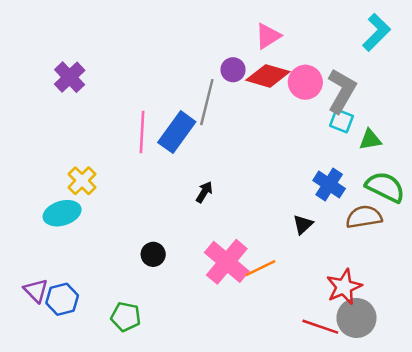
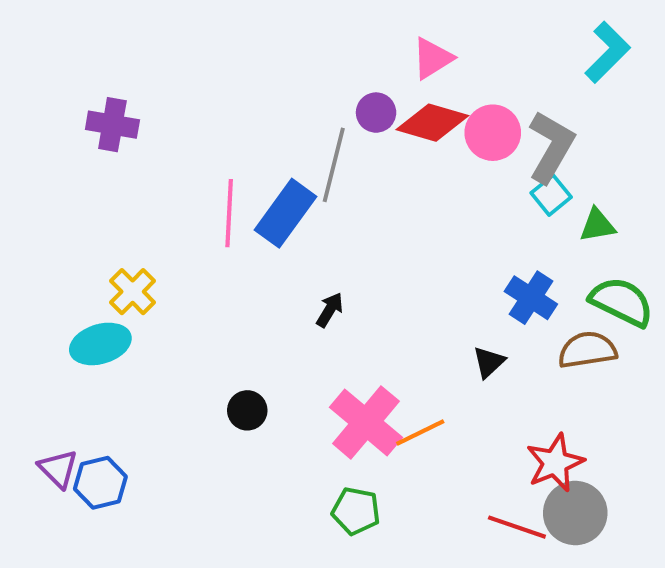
purple cross: (70, 77) -> (112, 125), turned -36
cyan square: (342, 121) -> (551, 195), turned 30
green pentagon: (126, 317) -> (356, 511), moved

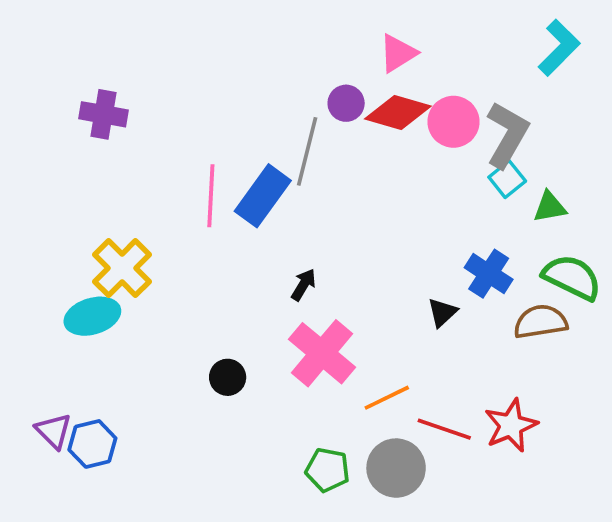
yellow cross: (133, 292) -> (122, 268), size x1.4
black triangle: (489, 362) -> (442, 312), moved
pink cross: (366, 422) -> (322, 353), moved
gray circle: (575, 513) -> (396, 468), moved
red line: (517, 527) -> (444, 429), moved

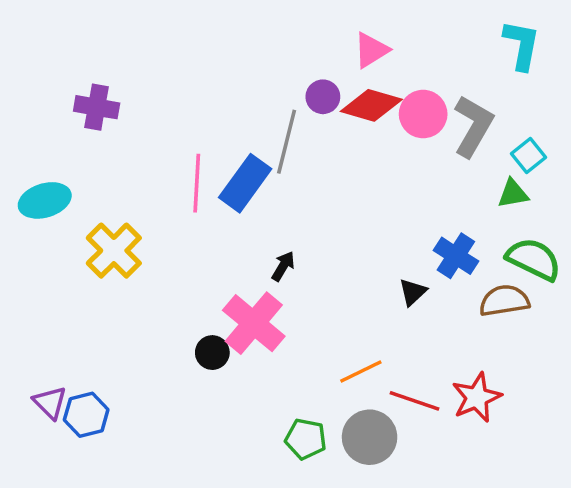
cyan L-shape: (559, 48) -> (522, 45), turned -34
cyan square: (507, 179) -> (529, 156), moved
cyan ellipse: (92, 316) -> (45, 200), moved
pink cross: (322, 353) -> (254, 323), moved

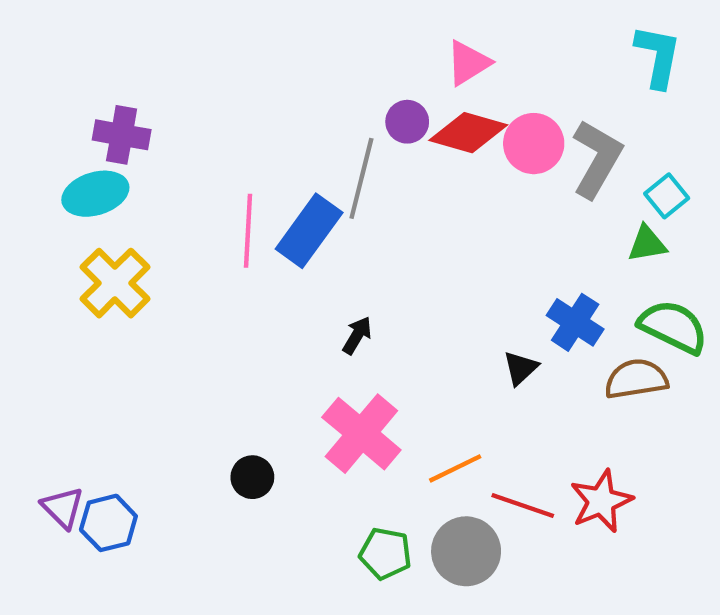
cyan ellipse: (45, 200) -> (95, 194), moved
yellow cross: (114, 251) -> (115, 283), moved
pink cross: (254, 323) -> (361, 434), moved
black circle: (212, 353) -> (252, 477), moved

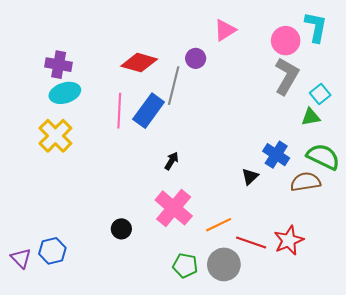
red diamond: (468, 133) -> (139, 63), moved
pink circle: (534, 144) -> (286, 41), moved
cyan ellipse: (95, 194) -> (65, 93), moved
purple triangle: (63, 508) -> (21, 258), moved

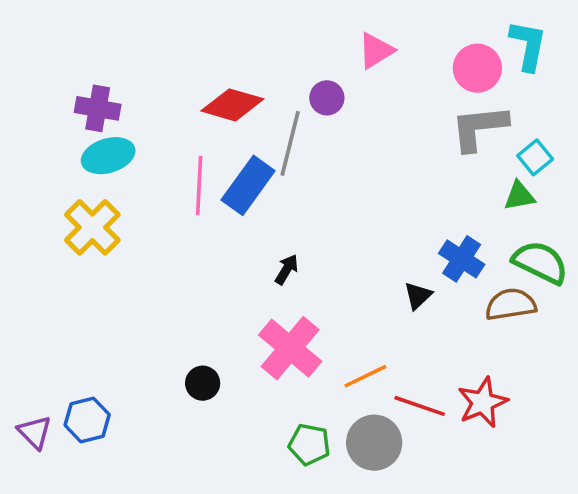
gray L-shape: (287, 76) -> (479, 128), turned -126

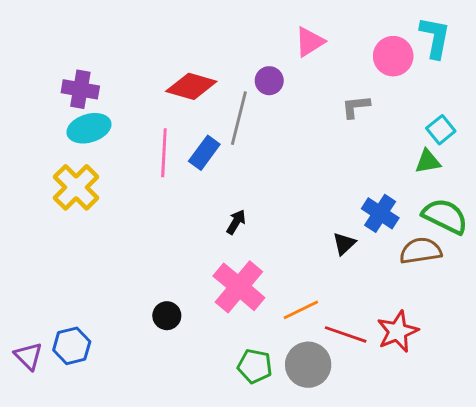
gray L-shape: (479, 128) -> (356, 107), moved, size x0.6
blue rectangle: (248, 185) -> (204, 153), size x0.7

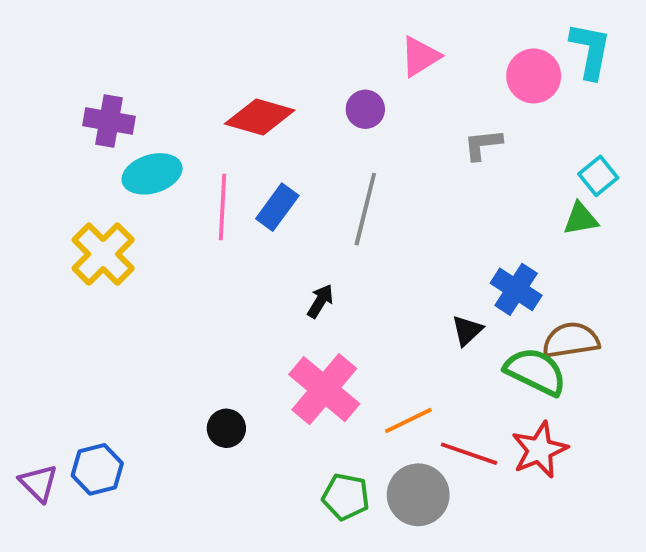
gray line: (239, 118) -> (365, 209), moved
cyan ellipse: (89, 128) -> (152, 174), moved
green semicircle: (445, 216) -> (536, 372), moved

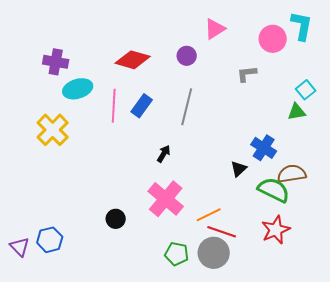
red line: (469, 454) -> (222, 232), moved

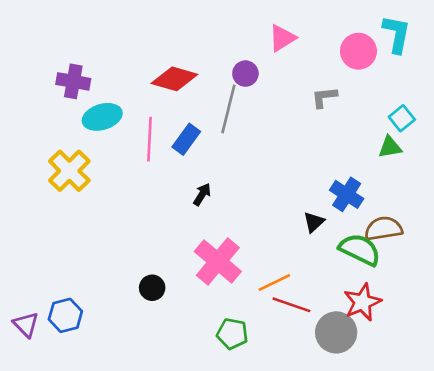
gray line: (187, 107) -> (228, 109), moved
black arrow: (164, 154) -> (202, 194), moved
gray circle: (214, 253) -> (336, 332), moved

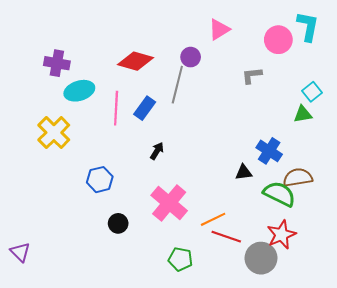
black triangle: (314, 222) -> (244, 172), turned 36
blue hexagon: (65, 315) -> (100, 180), moved

